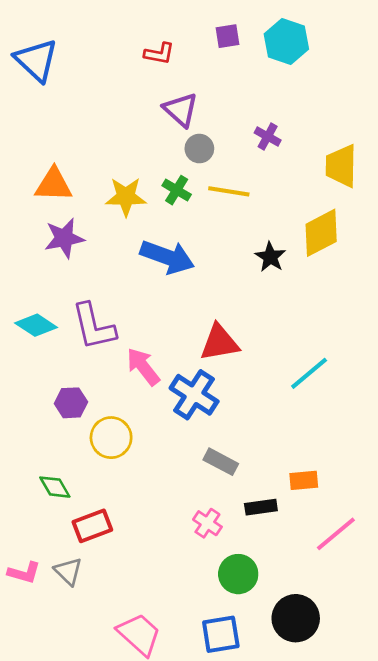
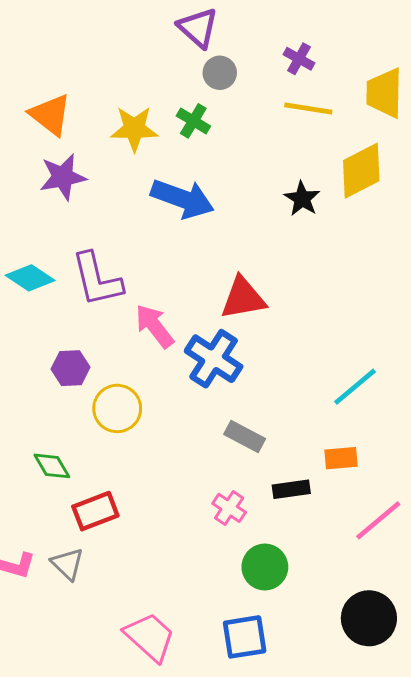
orange triangle: (54, 185) -> (50, 115), turned 36
yellow line: (229, 191) -> (308, 109), moved
cyan line: (309, 373) -> (355, 387), moved
black circle: (296, 618) -> (369, 618), moved

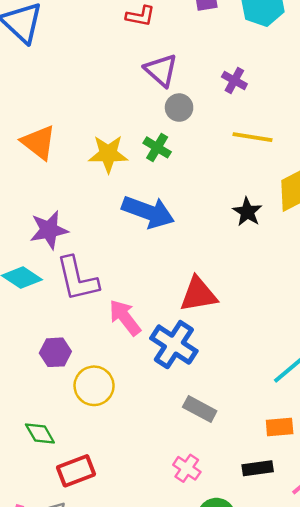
purple cross: (299, 59) -> (234, 80), moved
purple star: (63, 177) -> (49, 230), moved
black rectangle: (291, 489) -> (258, 468), moved

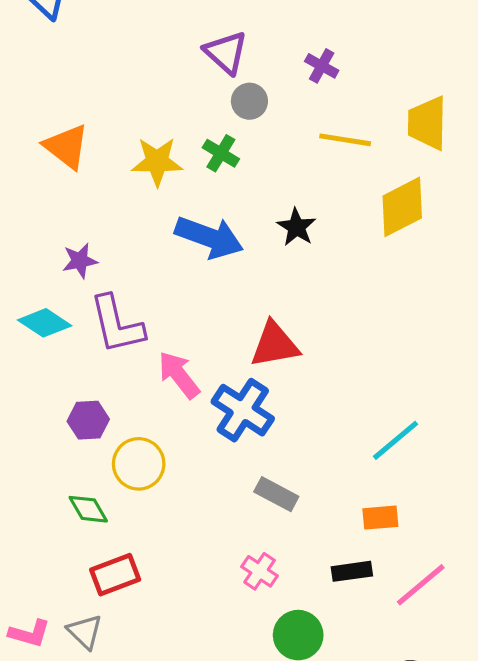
black star: (247, 212) -> (296, 227), moved
purple star: (49, 230) -> (80, 261), size x0.7
green diamond: (40, 433) -> (88, 509), moved

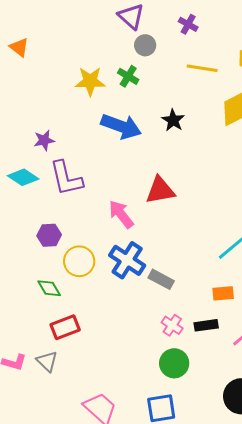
orange triangle: (66, 147) -> (19, 47), moved, size x0.7
pink arrow: (179, 375) -> (121, 214), moved
blue cross: (243, 410) -> (127, 260), moved
pink cross: (260, 571) -> (172, 325), moved

